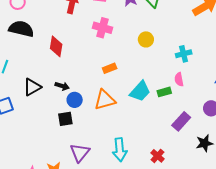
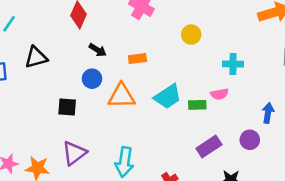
pink semicircle: (179, 79) -> (219, 94), turned -104
black arrow: (62, 86) -> (98, 50), moved
blue circle: (75, 100) -> (92, 79), moved

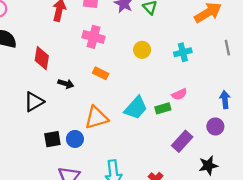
black triangle: (36, 57) -> (34, 102), moved
orange rectangle: (137, 59) -> (101, 73), moved, turned 48
cyan cross: (233, 64) -> (183, 52), moved
blue circle: (92, 79) -> (75, 139), moved

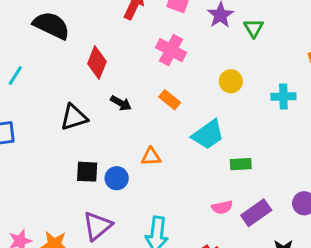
pink semicircle: (179, 94) -> (222, 207), moved
cyan trapezoid: (136, 108) -> (208, 135), moved
orange triangle: (96, 118) -> (151, 157), size x0.6

